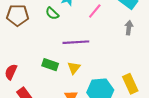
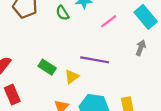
purple line: (76, 42) -> (95, 60), moved

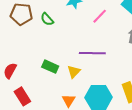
green semicircle: (62, 13) -> (47, 19), moved

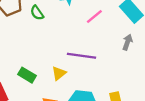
green rectangle: (50, 67) -> (27, 75), moved

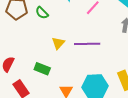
yellow triangle: (59, 73) -> (58, 43), moved

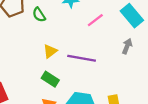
green rectangle: (42, 69) -> (50, 79), moved

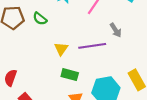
gray arrow: (127, 46) -> (116, 30), moved, turned 144

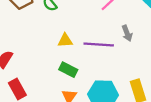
yellow triangle: (61, 49) -> (65, 40), turned 40

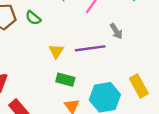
yellow triangle: (65, 40) -> (56, 51), turned -42

